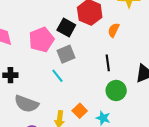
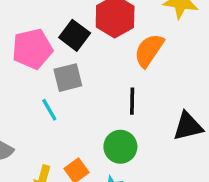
orange semicircle: (114, 30) -> (149, 50), size x1.5
green circle: (116, 90) -> (120, 147), moved

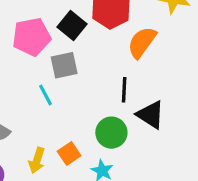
black triangle: (188, 126) -> (151, 115), moved, turned 44

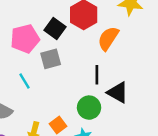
cyan line: (45, 95) -> (25, 81), moved

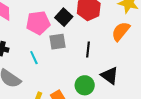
orange semicircle: (108, 38) -> (121, 31), moved
black line: (97, 75) -> (88, 49), moved

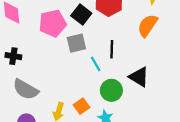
cyan line: (34, 58) -> (96, 64), moved

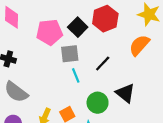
black line: (112, 49) -> (103, 64), turned 35
cyan line: (96, 64) -> (76, 75), moved

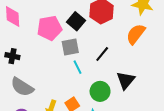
black triangle: (125, 93) -> (126, 80), turned 36

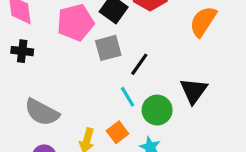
black line: (102, 54) -> (139, 64), moved
black cross: (12, 56) -> (22, 51), moved
cyan line: (77, 67) -> (128, 97), moved

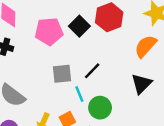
gray square: (108, 48) -> (62, 74), moved
black triangle: (194, 91) -> (141, 84), moved

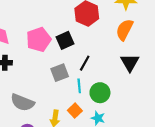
black square: (79, 26) -> (65, 40), moved, turned 36
cyan line: (79, 94) -> (79, 86), turned 32

